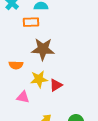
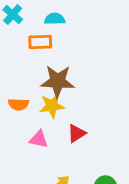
yellow star: (39, 79) -> (52, 106), moved
pink triangle: (23, 97) -> (39, 139), moved

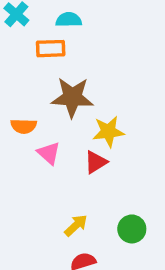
yellow star: (52, 106) -> (108, 132), moved
pink triangle: (39, 139) -> (49, 153), moved, turned 30

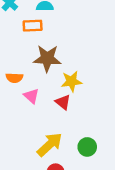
red triangle: (96, 162) -> (63, 102), turned -49
yellow arrow: (76, 225) -> (50, 145), size x1.6

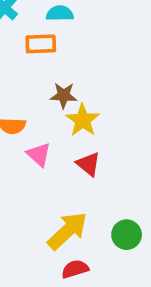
brown star: (47, 58) -> (64, 95), size x0.6
yellow star: (71, 81) -> (83, 120), moved, turned -30

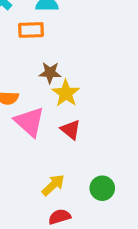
pink triangle: (39, 155) -> (29, 122), size x1.5
yellow arrow: (67, 231) -> (53, 185), size x0.7

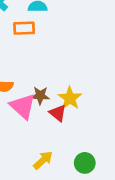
brown star: (50, 73) -> (40, 96), moved
yellow star: (66, 93) -> (70, 98), moved

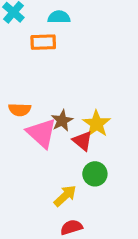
brown star: (40, 96) -> (62, 121), turned -30
green circle: (85, 163) -> (95, 174), moved

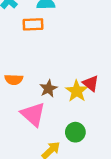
pink triangle: (42, 133) -> (33, 114), moved
red triangle: (82, 141) -> (91, 83), moved

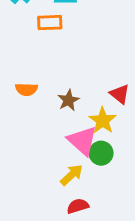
yellow star: (77, 91) -> (103, 120), moved
pink triangle: (33, 114) -> (82, 141), moved

